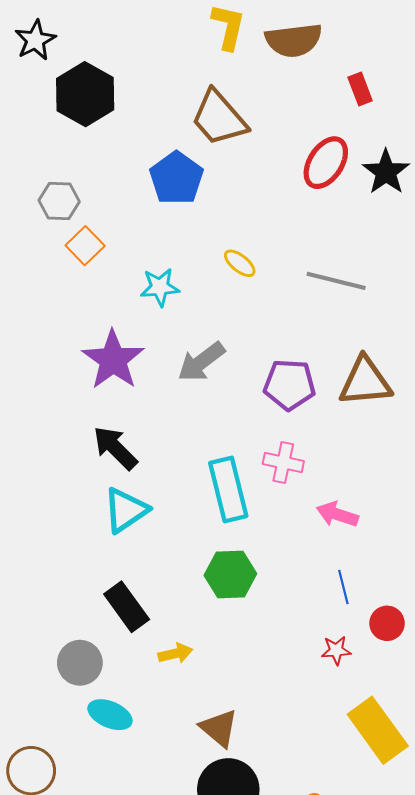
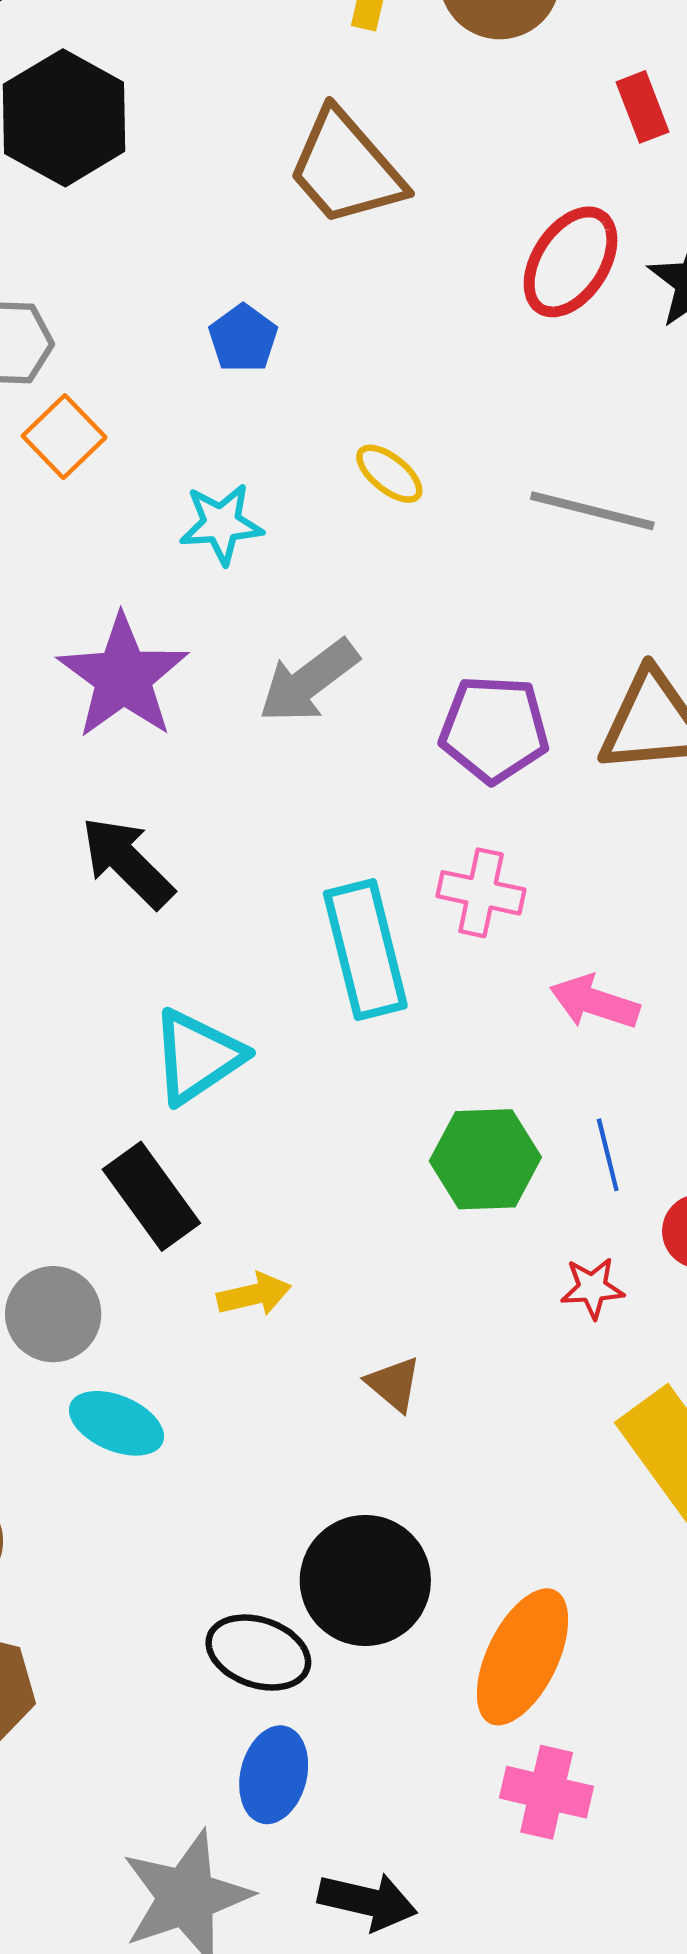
blue pentagon: (176, 178) -> (243, 338), moved, size x0.6
cyan triangle: (126, 510) -> (197, 1057), moved
green hexagon: (230, 575) -> (485, 1159), moved
brown triangle: (219, 728) -> (394, 1384), moved, size x0.7

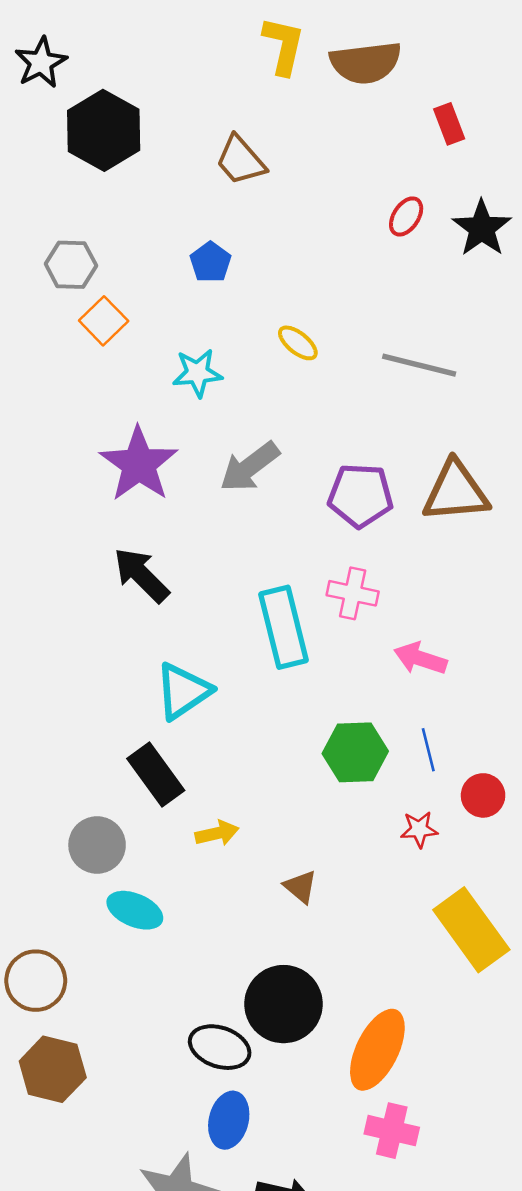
brown trapezoid: (346, 168) -> (240, 160), moved, size x0.7
red ellipse: (571, 262) -> (406, 216), size x0.6

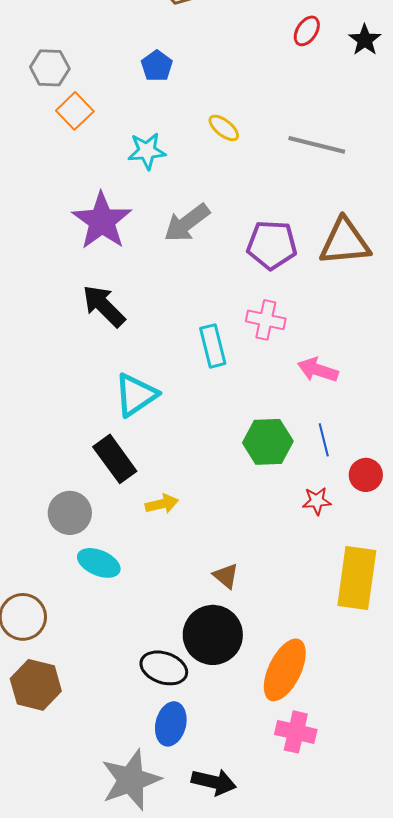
black star: (482, 228) -> (365, 40), size x0.7
cyan rectangle: (284, 627) -> (213, 346), size x0.7
brown triangle: (300, 887) -> (226, 576), moved
yellow rectangle: (471, 930) -> (357, 578), turned 44

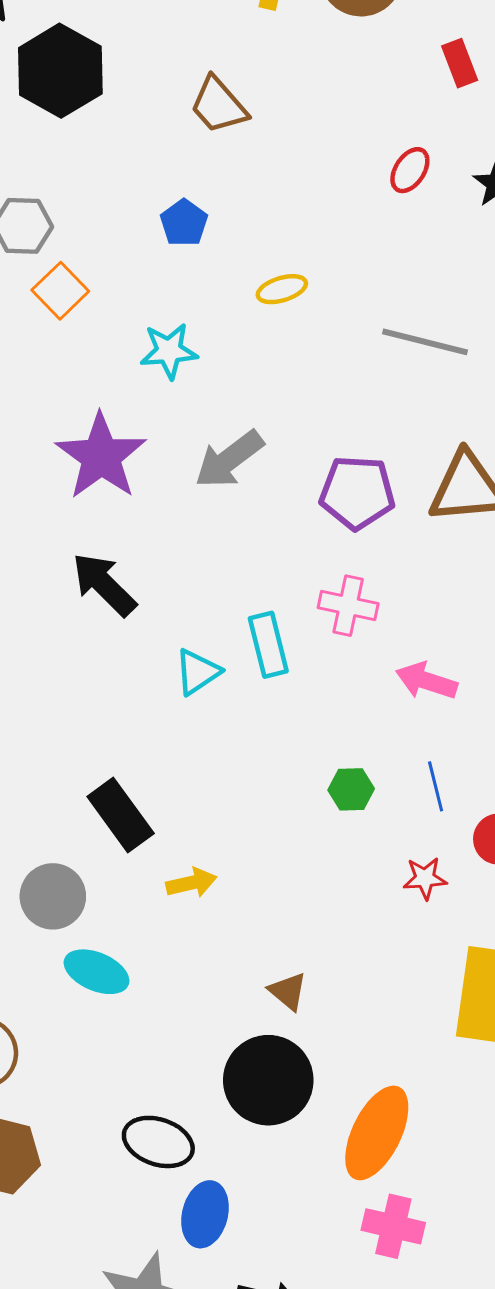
yellow ellipse: (224, 128) -> (282, 289), moved, turned -56
cyan triangle: (136, 395) -> (197, 672), moved, size x0.7
green hexagon: (268, 442) -> (351, 789), size x0.6
black ellipse: (164, 668) -> (158, 1142), moved

